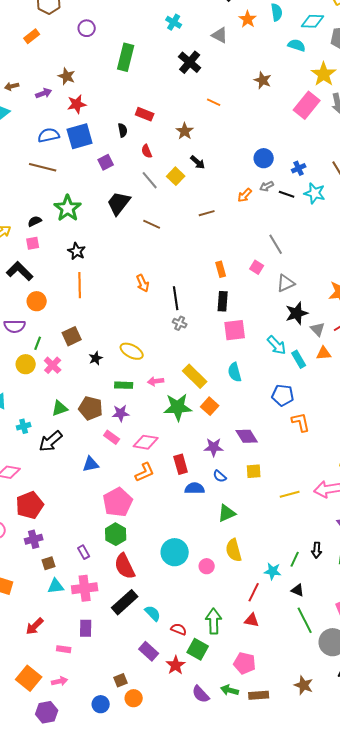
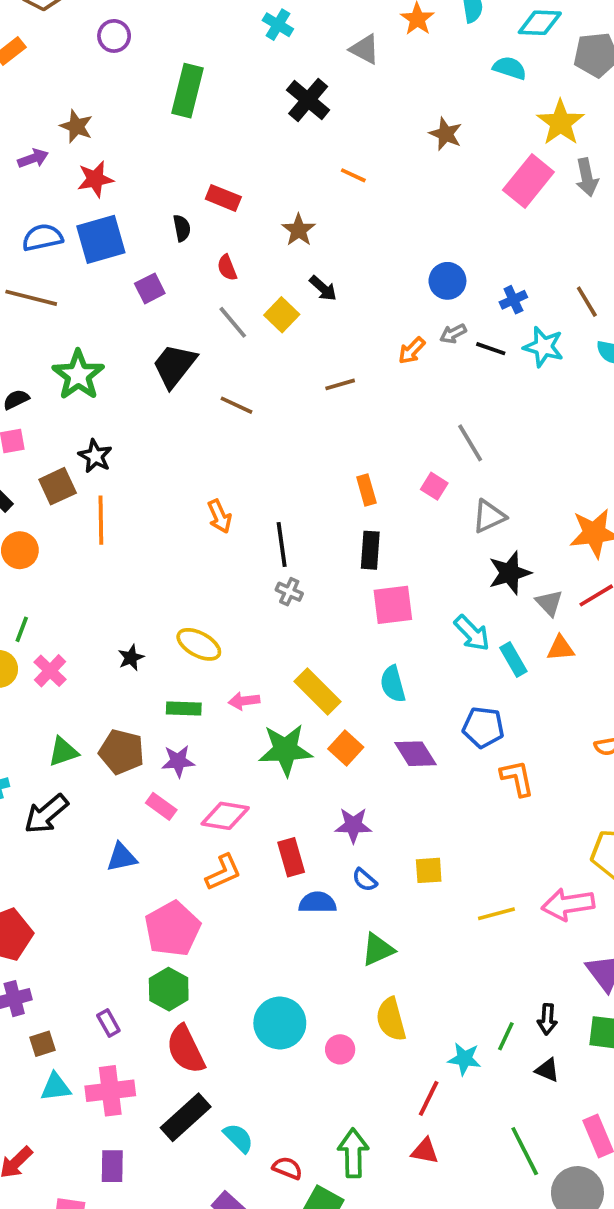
brown square: (72, 336) -> (58, 486), moved
purple diamond: (247, 436) -> (415, 754), moved
black triangle: (298, 590) -> (547, 1070), moved

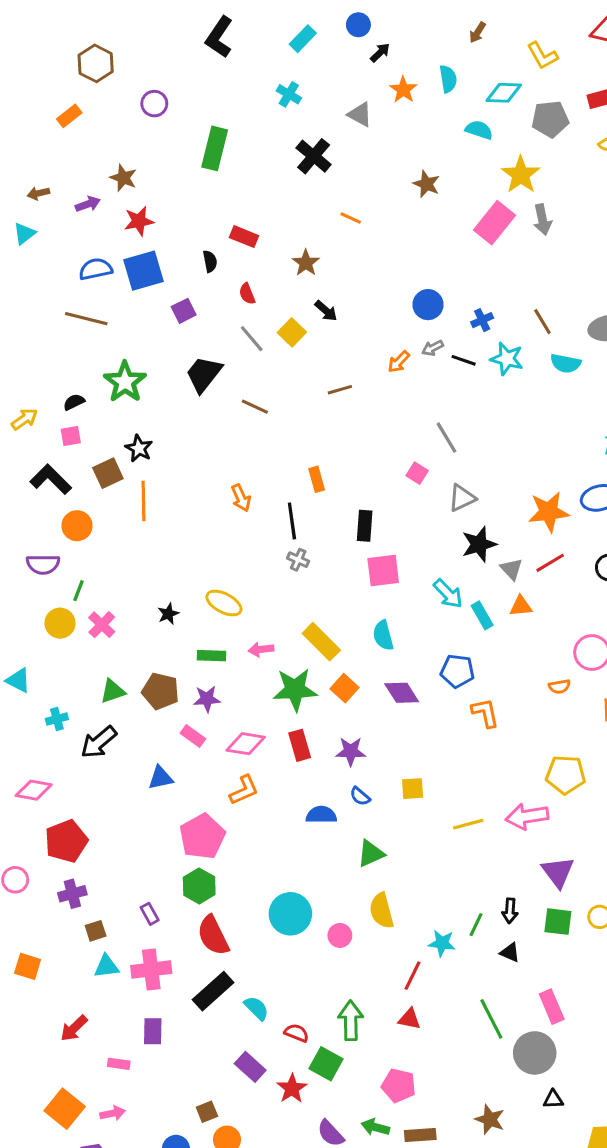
orange rectangle: (366, 490) -> (317, 479), moved
red rectangle: (291, 857) -> (300, 745), moved

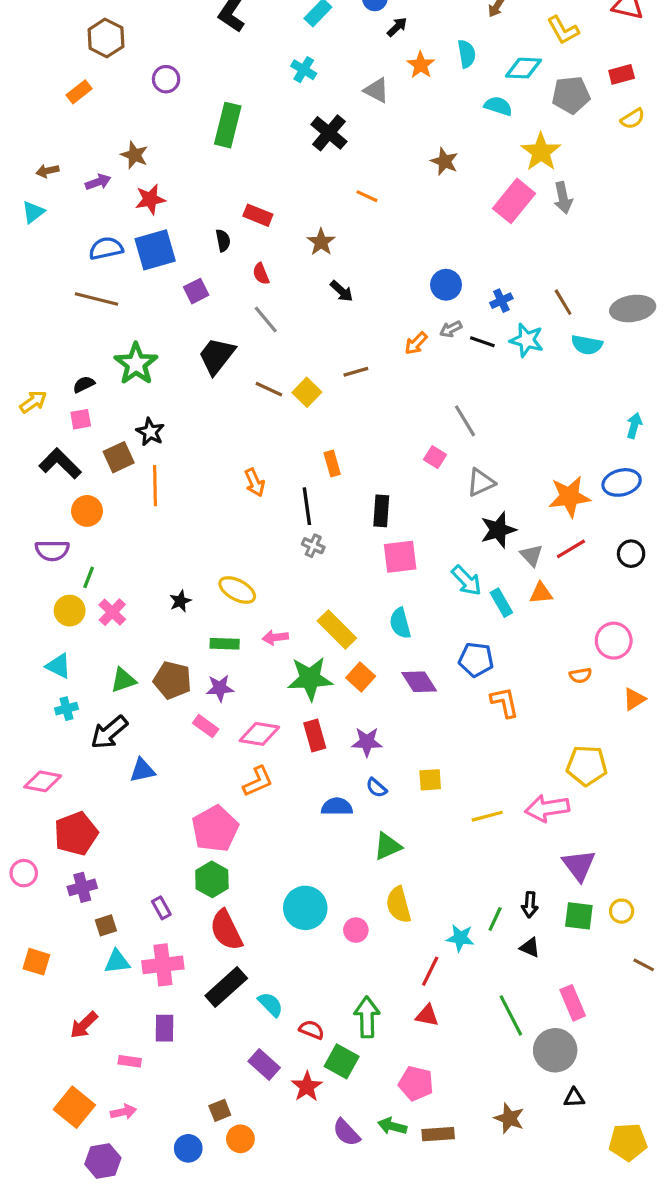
yellow square: (292, 332) -> (307, 392), moved
cyan triangle: (18, 680) -> (59, 666), moved
blue triangle: (161, 778) -> (142, 770), moved

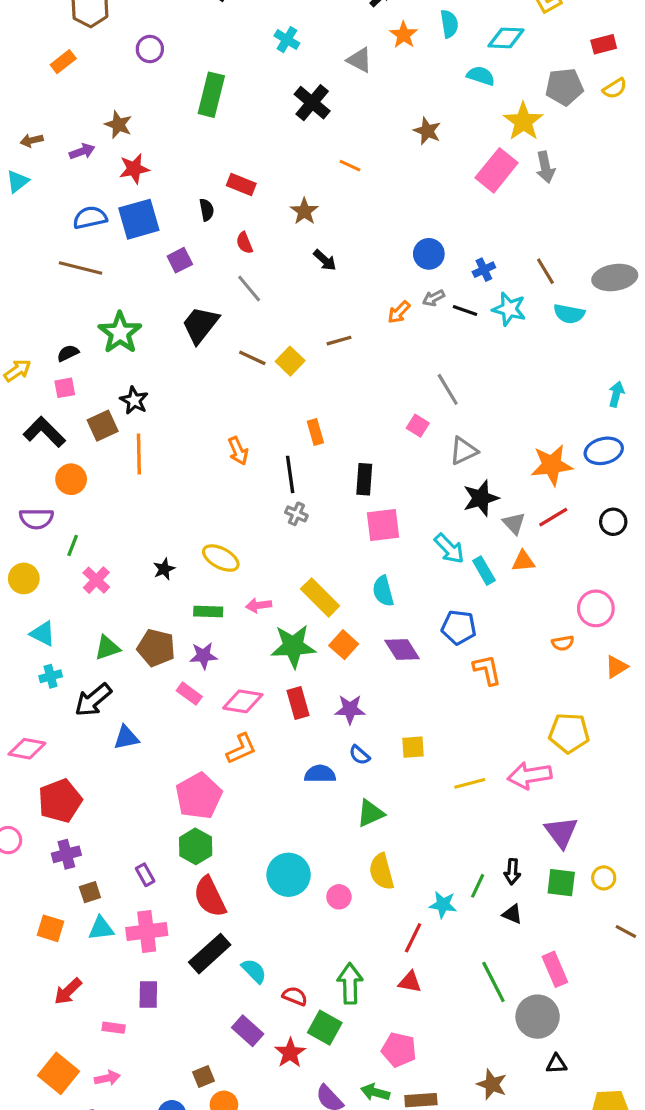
gray pentagon: (571, 95) -> (564, 87), moved
yellow circle: (70, 611) -> (24, 578), moved
orange square: (36, 962) -> (51, 928), moved

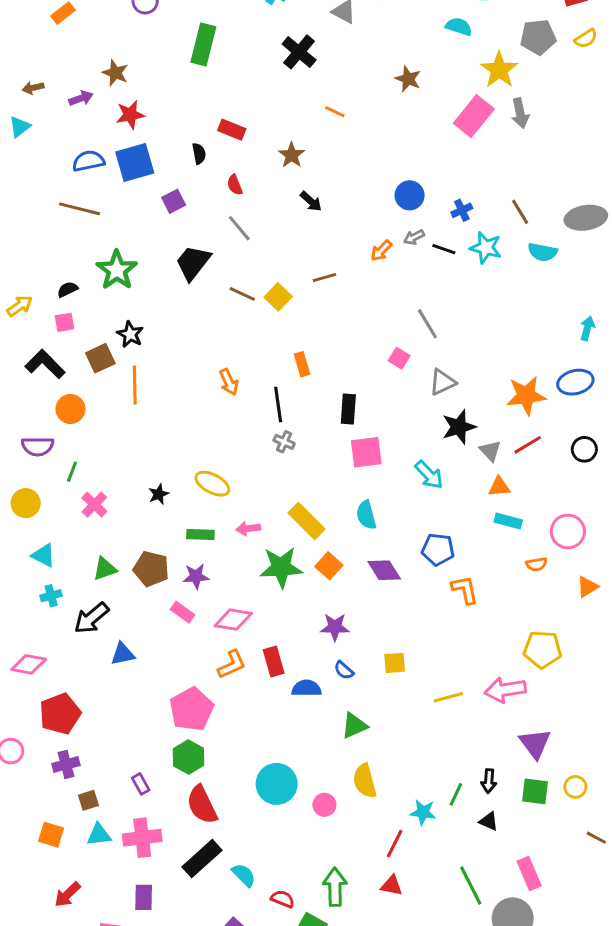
cyan rectangle: (484, 571) -> (508, 521), moved, turned -45
red rectangle: (298, 703) -> (274, 661), moved

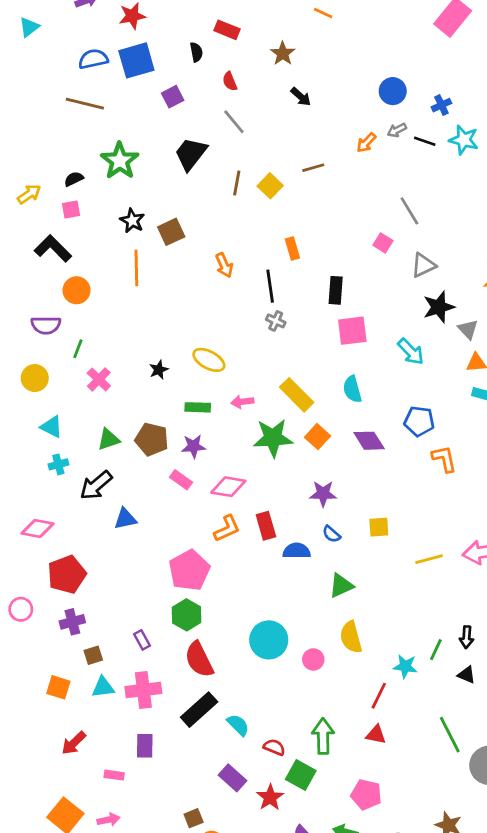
brown line: (242, 294) -> (237, 183), turned 75
brown square: (100, 358) -> (171, 232), moved

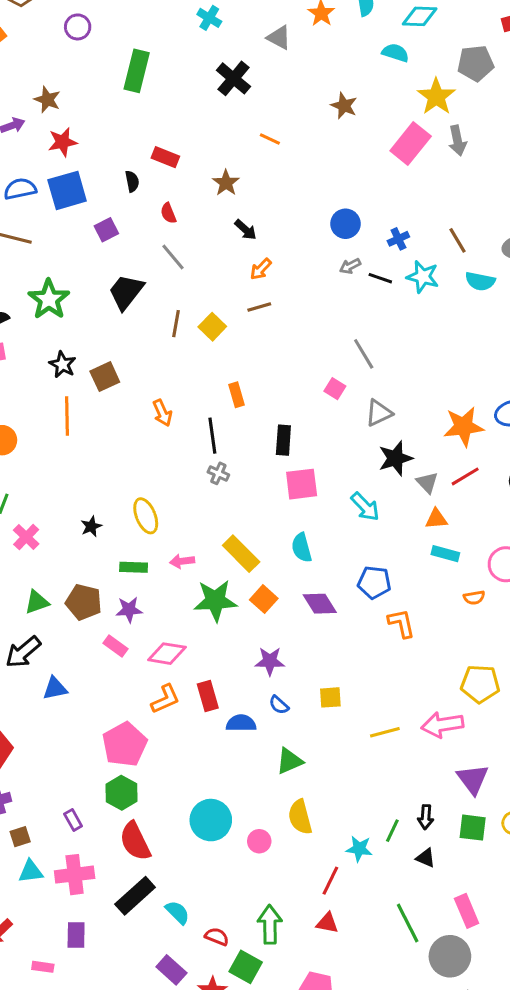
orange arrow: (366, 143) -> (261, 269), moved
yellow ellipse: (209, 360) -> (146, 516), turned 40

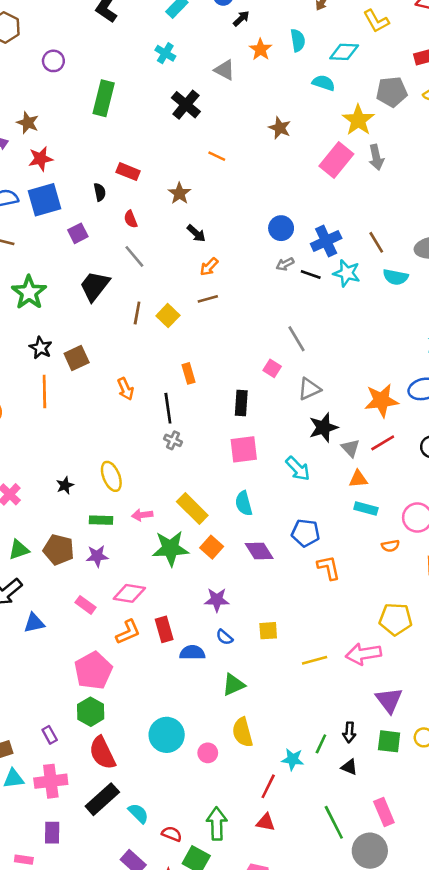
blue cross: (398, 239) -> (326, 241), size x1.6
black rectangle: (283, 440) -> (241, 403), moved
pink rectangle: (115, 646) -> (86, 605), moved

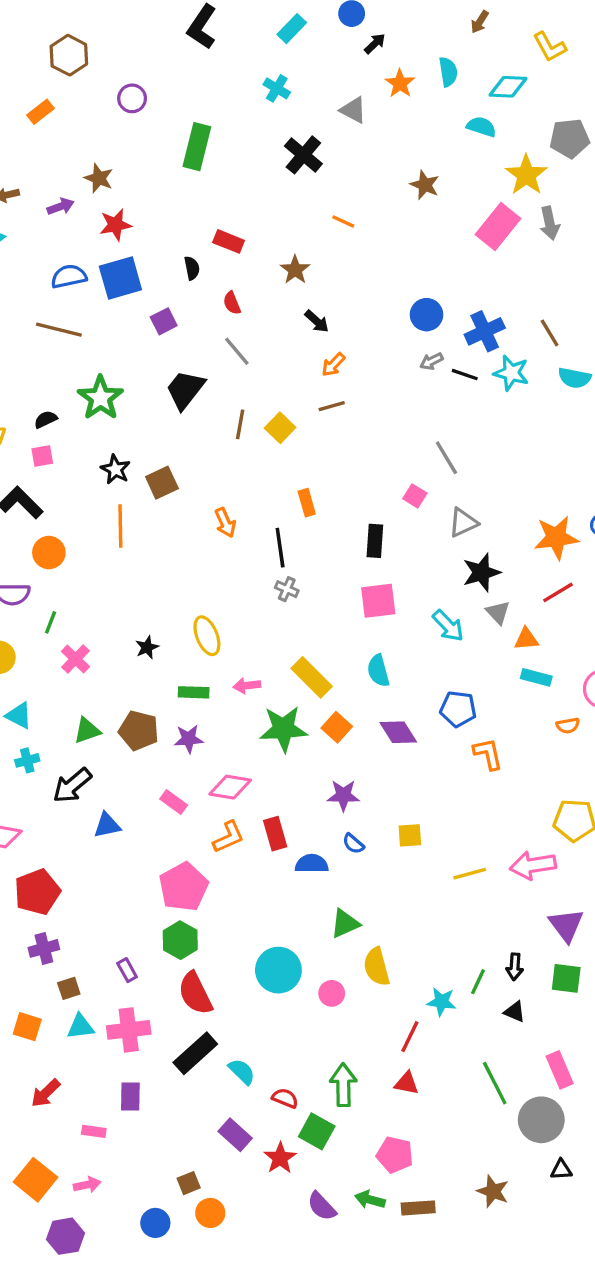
gray triangle: (351, 448) -> (498, 612), moved
green triangle: (233, 685) -> (345, 923), moved

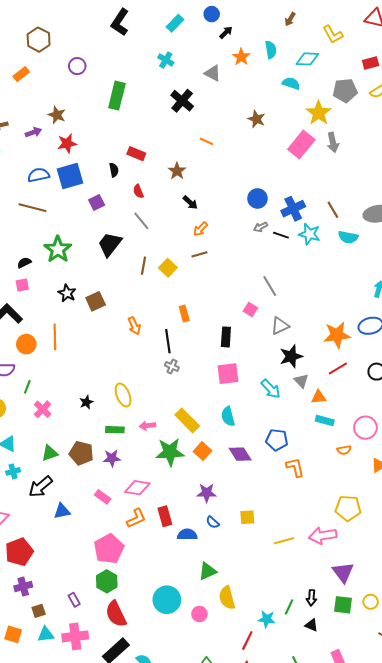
orange line: (120, 526) -> (55, 337), moved

